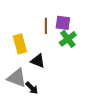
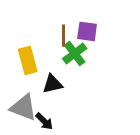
green cross: (68, 39) -> (75, 54), moved
black triangle: (38, 61) -> (53, 84), turned -35

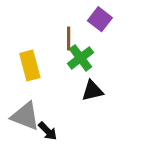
purple square: (87, 31) -> (100, 19), moved, turned 30
black triangle: (53, 84) -> (92, 91), moved

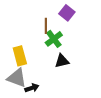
yellow rectangle: (30, 65) -> (20, 56), moved
black arrow: (48, 131) -> (32, 88), turned -64

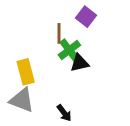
black triangle: (62, 61) -> (80, 63), moved
black arrow: (32, 88) -> (64, 113), moved, turned 72

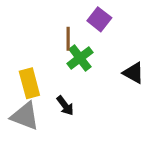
black triangle: (80, 63) -> (133, 73), moved, turned 42
black arrow: (64, 113) -> (65, 106), moved

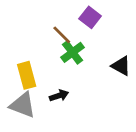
brown line: (68, 39) -> (62, 35), turned -45
black arrow: (65, 106) -> (59, 96), turned -72

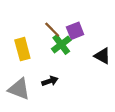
purple square: (90, 17) -> (75, 31), moved, turned 30
yellow rectangle: (27, 75) -> (22, 49), moved

